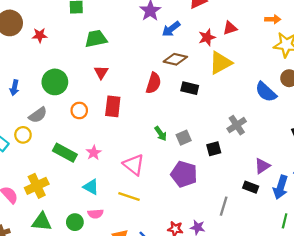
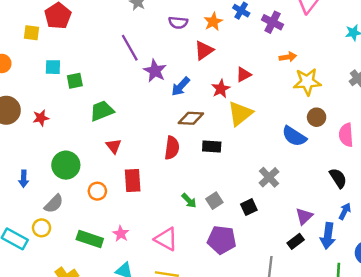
black rectangle: (251, 187) -> (296, 241), turned -48

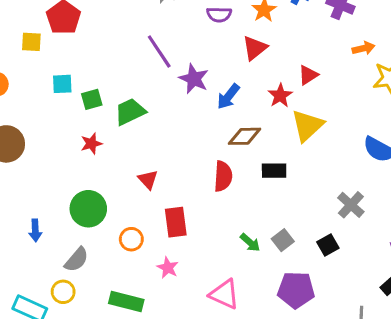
green trapezoid: (102, 111) -> (130, 112), moved
red star: (41, 118) -> (91, 144), moved
pink star: (121, 234) -> (168, 268), moved

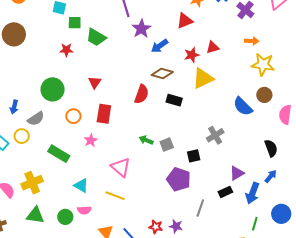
green trapezoid: (130, 112) -> (96, 37), turned -140
blue arrow: (35, 230) -> (14, 107), moved
green arrow: (250, 243) -> (146, 140), turned 144
purple pentagon: (296, 290) -> (179, 179), moved

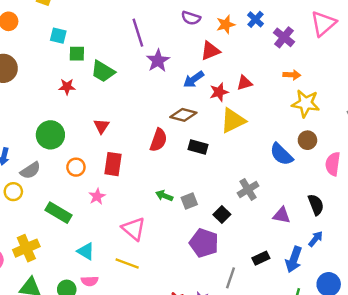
blue arrow: (159, 46) -> (194, 79), moved
black square: (194, 156) -> (222, 215), turned -32
purple triangle: (237, 173) -> (282, 215), moved, turned 42

